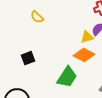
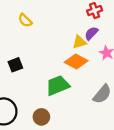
green trapezoid: (67, 77) -> (58, 85), turned -145

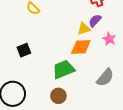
orange diamond: (76, 62) -> (81, 47), turned -30
brown circle: (41, 117) -> (58, 96), moved

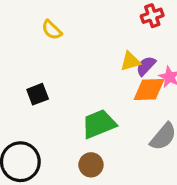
purple semicircle: (95, 21) -> (146, 66), moved
orange diamond: (81, 47) -> (149, 89), moved

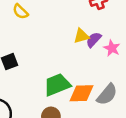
orange diamond: (149, 89) -> (81, 93), moved

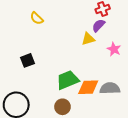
purple semicircle: (94, 40) -> (99, 25), moved
gray semicircle: (107, 94) -> (110, 88), turned -132

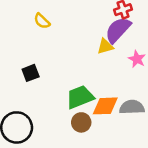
purple semicircle: (99, 25) -> (118, 30), size x1.6
brown circle: (62, 107) -> (81, 122), moved

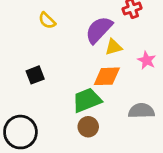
purple semicircle: (118, 30) -> (99, 30), moved
orange diamond: (105, 106) -> (107, 76), moved

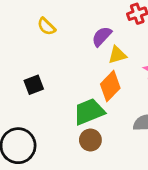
purple semicircle: (99, 30) -> (102, 36), size x0.7
orange diamond: (107, 76) -> (110, 86), turned -44

